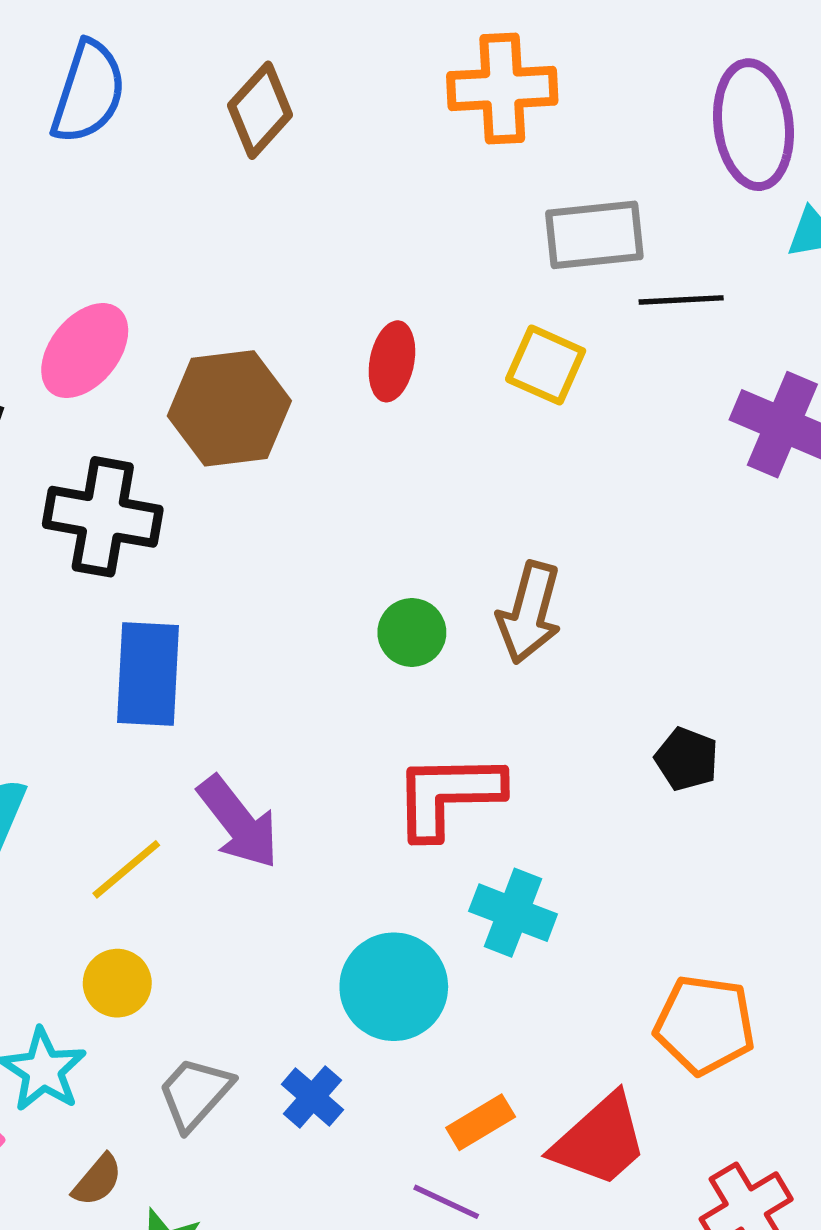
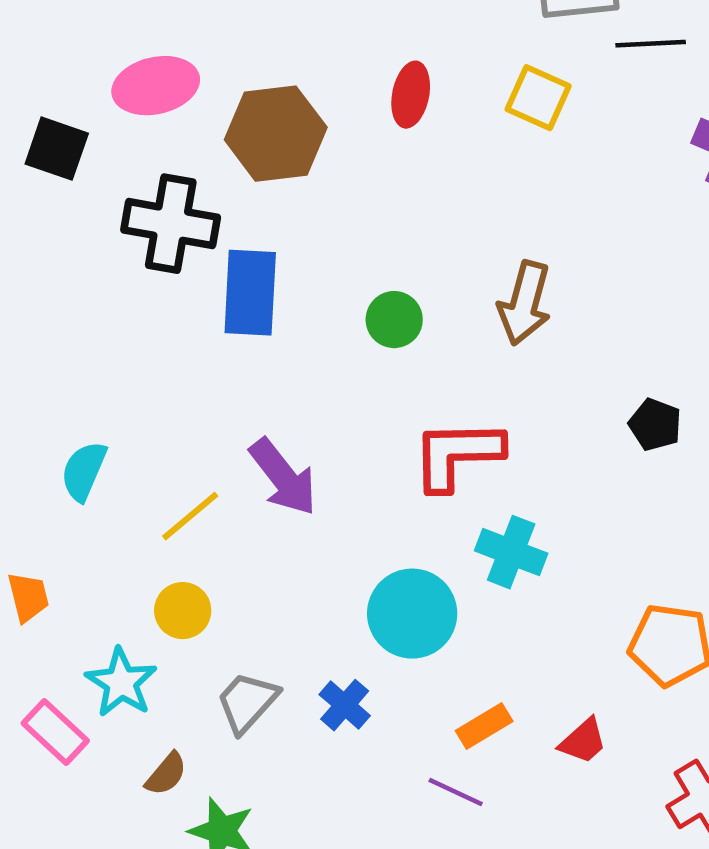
pink ellipse: (85, 351) -> (156, 86), turned 38
green circle: (412, 632) -> (394, 320), moved
blue rectangle: (148, 674) -> (250, 293), moved
red trapezoid: (600, 1140) -> (583, 741), size x0.6

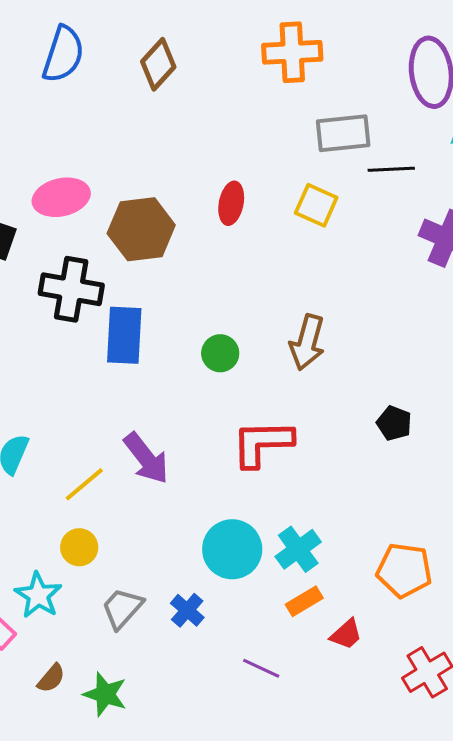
cyan cross: (511, 552) -> (298, 549), moved, turned 33
orange rectangle: (484, 726) -> (304, 601), moved
brown semicircle: (166, 774) -> (51, 678), moved

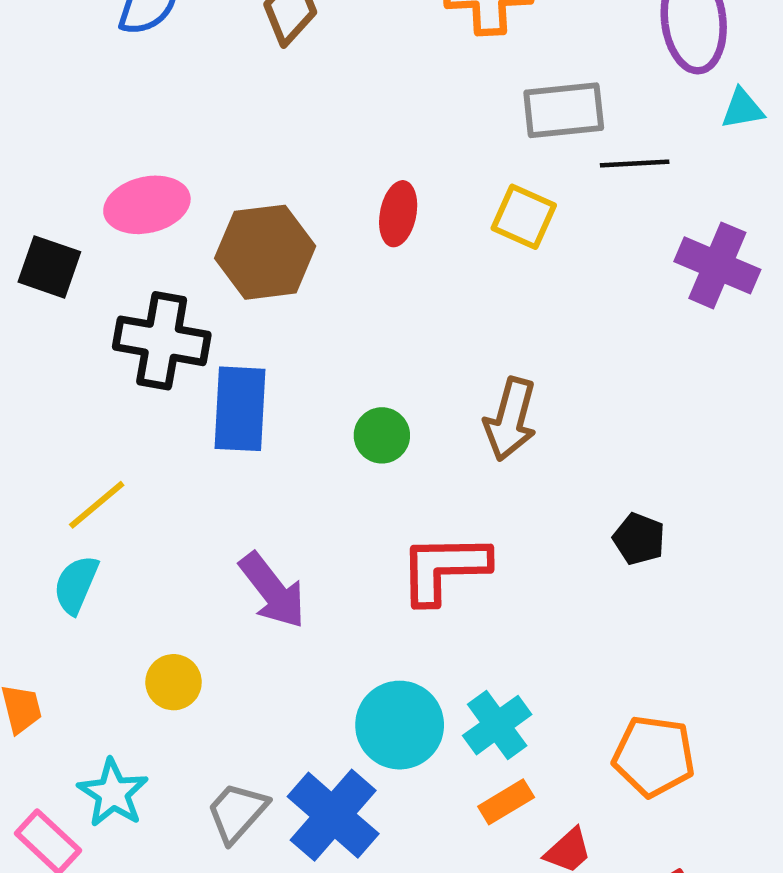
yellow line: (84, 484) -> (97, 505), moved
yellow circle: (79, 547) -> (174, 682), moved
blue cross: (187, 610) -> (333, 815), size x1.8

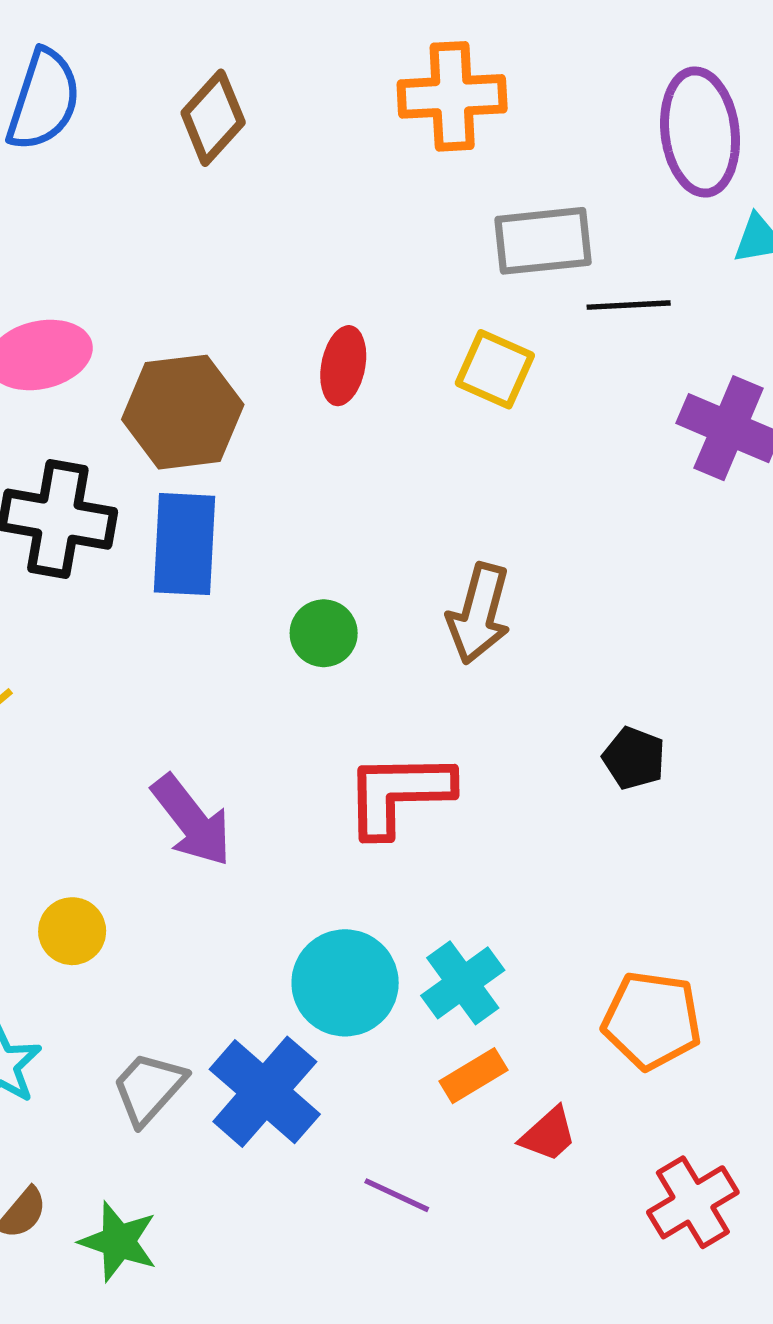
blue rectangle: (240, 409) -> (185, 544), moved

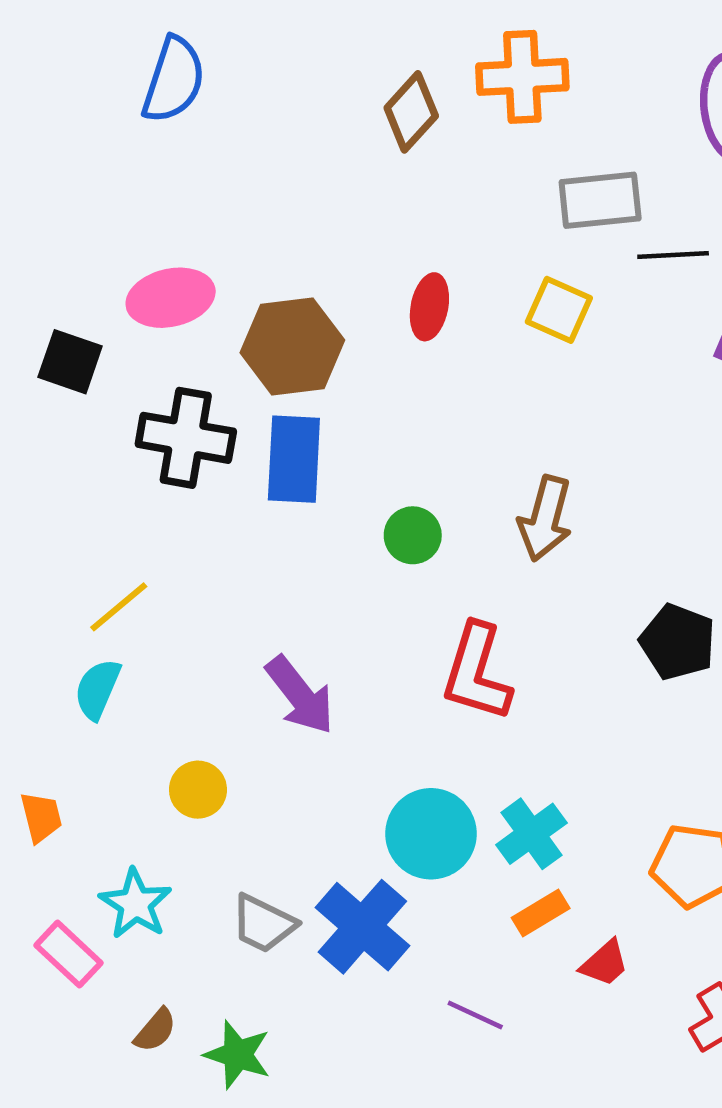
brown diamond: (213, 118) -> (411, 112), moved
black pentagon: (634, 758) -> (678, 642), size x1.4
red L-shape: (399, 794) -> (477, 672), turned -72
gray trapezoid: (149, 1088) -> (263, 924), turned -106

